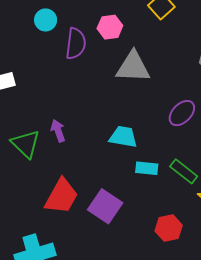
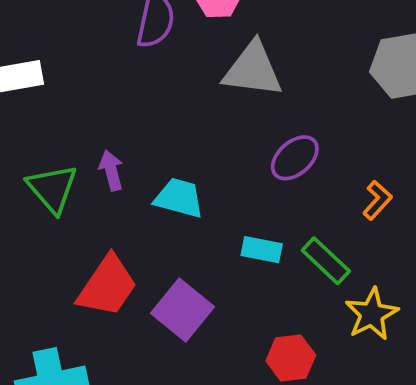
purple ellipse: (182, 113) -> (295, 158), moved
cyan trapezoid: (123, 137) -> (179, 198), moved

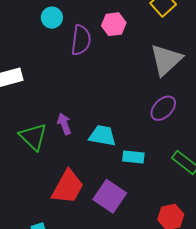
gray triangle: (253, 70) -> (166, 60), moved, turned -45
cyan rectangle: (262, 250) -> (133, 157), moved

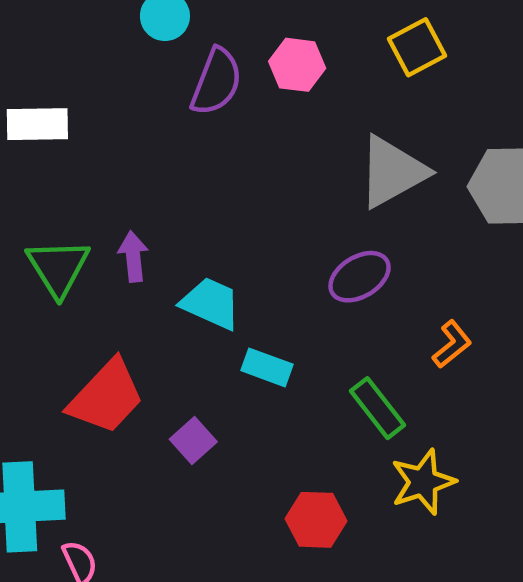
purple square: (110, 196) -> (193, 441), size x0.6

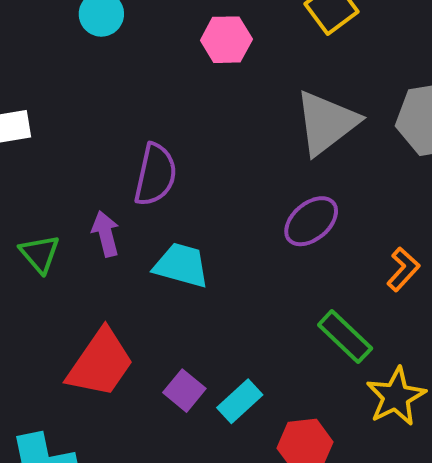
purple semicircle: (216, 82) -> (155, 175), moved
green triangle: (58, 267) -> (40, 254), size x0.7
cyan rectangle: (267, 367) -> (240, 401), moved, turned -54

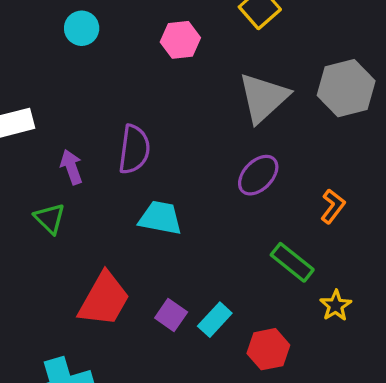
purple arrow: (106, 234) -> (71, 167), moved
yellow star: (396, 397) -> (336, 306), size x0.7

